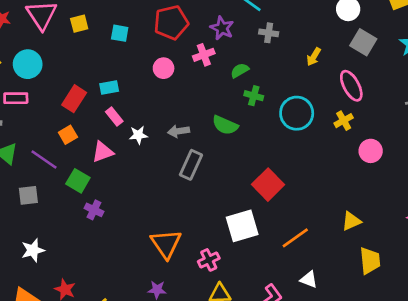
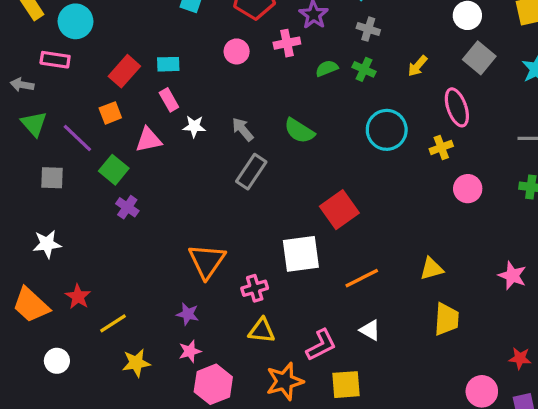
green cross: (254, 96) -> (364, 69), moved
gray arrow: (178, 131) -> (243, 129), turned 50

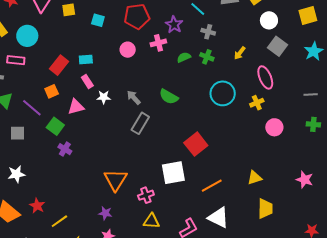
white triangle: (370, 330) -> (218, 218), size x1.6

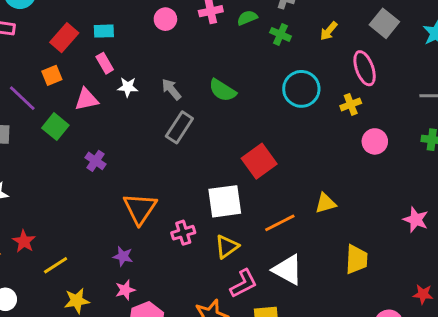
green semicircle: (184, 57) -> (247, 18), moved
purple cross: (65, 149) -> (96, 161), moved
yellow triangle: (255, 178) -> (325, 203), moved
yellow triangle: (152, 221) -> (227, 247), moved, turned -42

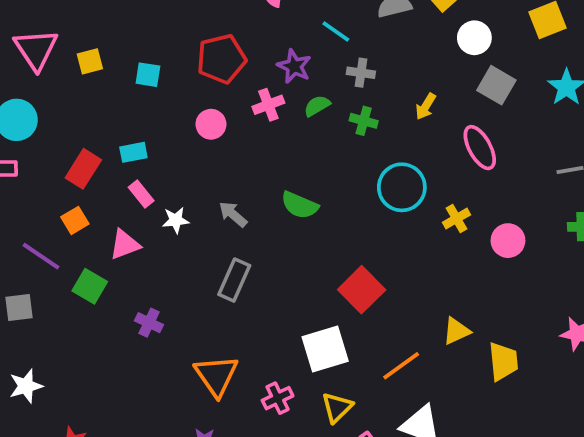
yellow cross: (351, 104) -> (457, 219), moved
gray rectangle: (179, 127) -> (234, 280), moved
yellow trapezoid: (356, 259) -> (503, 361), moved

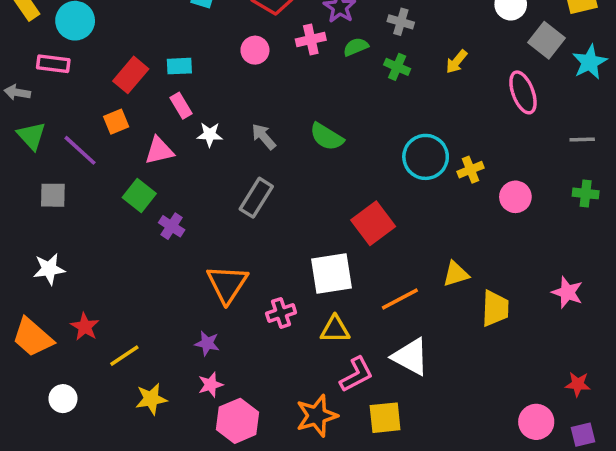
gray square: (496, 85) -> (547, 40), moved
pink ellipse: (480, 148) -> (523, 92), moved
cyan circle: (402, 187) -> (426, 157), moved
green square: (90, 286) -> (139, 196), moved
yellow triangle: (337, 407) -> (335, 329), turned 36

